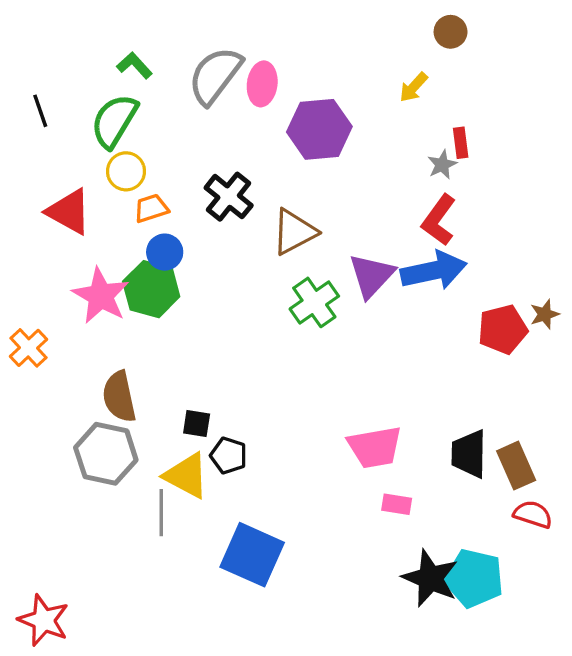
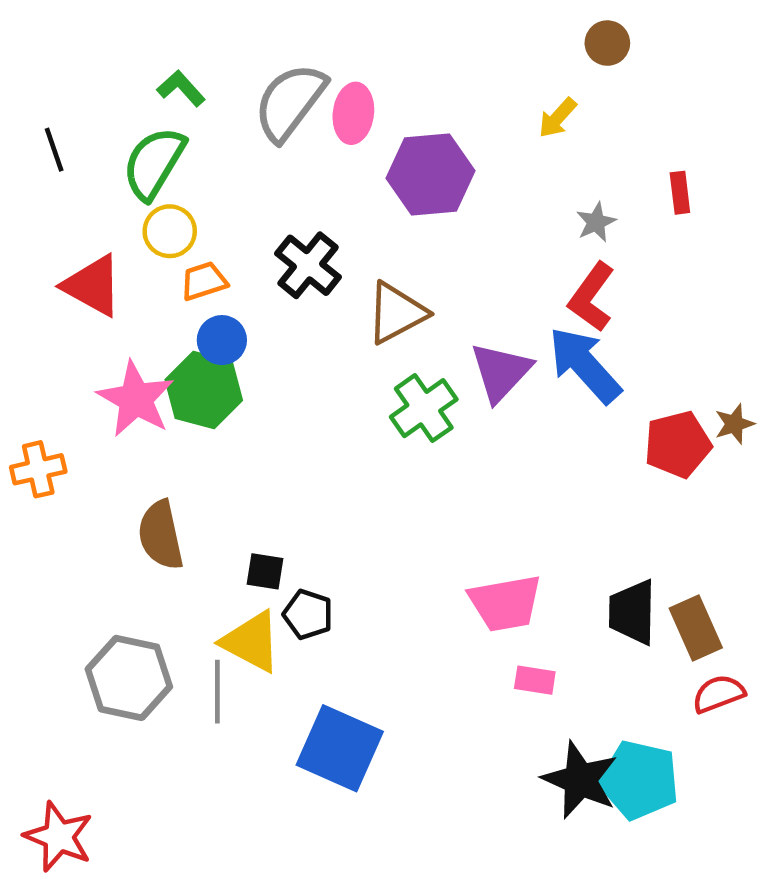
red rectangle: (461, 143) -> (680, 193), moved
blue arrow: (434, 271) -> (585, 365), turned -120
orange cross: (28, 348) -> (38, 469), turned 30
gray hexagon: (106, 454) -> (129, 678), moved
red semicircle: (533, 514) -> (718, 694), turned -39

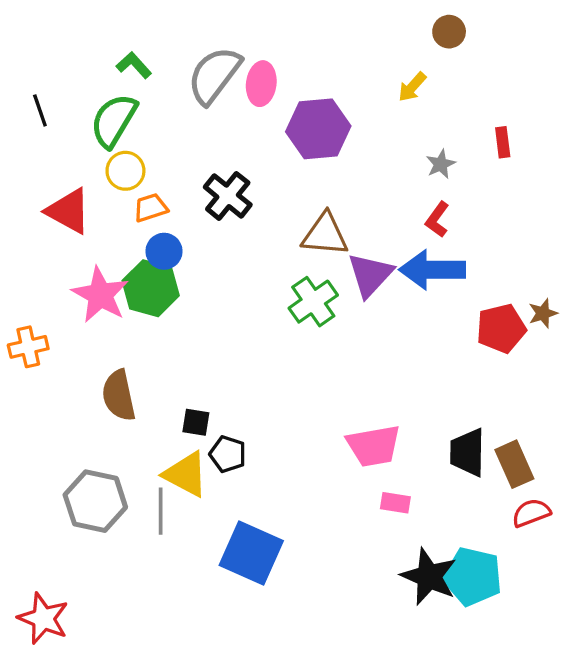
red L-shape: (591, 297) -> (437, 219), size x0.7
brown triangle: (396, 313) -> (325, 235), moved, turned 33
blue arrow: (585, 365) -> (432, 270), turned -48

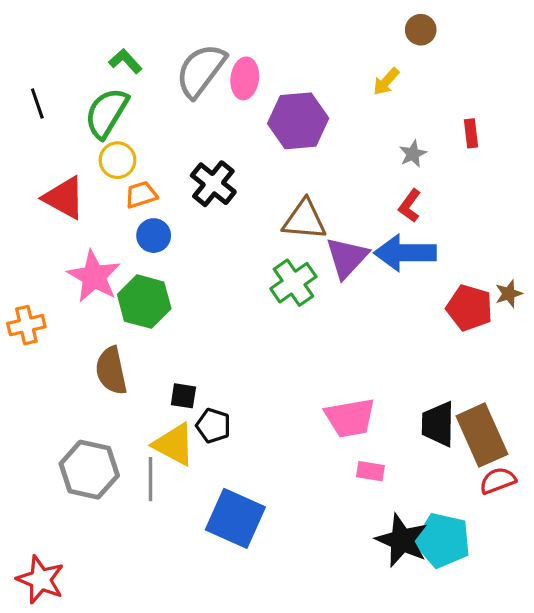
green hexagon: (151, 288) -> (144, 302), moved
red pentagon: (501, 328) -> (469, 308), turned 30
brown rectangle: (514, 464) -> (482, 435), size x1.4

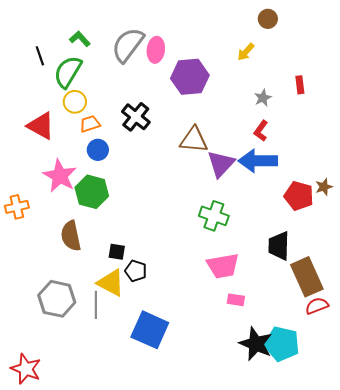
black line: (37, 104) -> (40, 56), moved
green cross: (293, 283) -> (214, 216), moved, turned -36
black trapezoid: (438, 424) -> (279, 246), moved

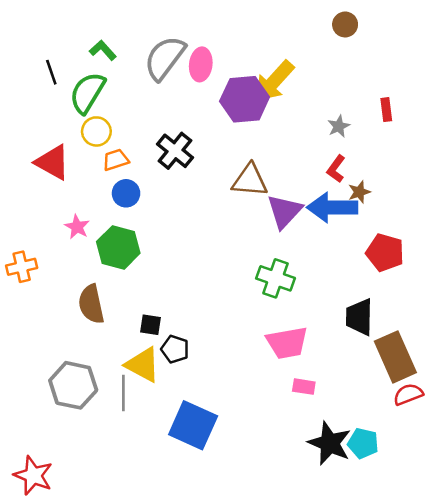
yellow arrow: (246, 52) -> (274, 81), moved, size x1.8
pink star: (60, 176) -> (77, 227), size x0.6
brown star: (324, 187) -> (359, 192), moved
cyan pentagon: (282, 344) -> (363, 443), size x0.7

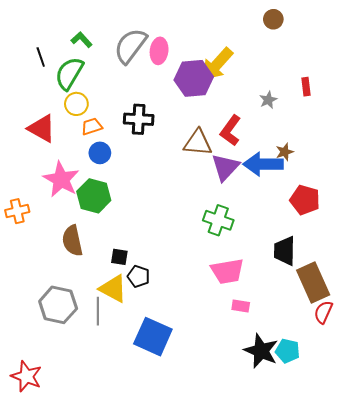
black cross: (175, 151) -> (139, 119), turned -36
red L-shape: (336, 169) -> (230, 130), moved, size x1.4
pink star: (77, 227) -> (61, 179), size x1.8
red semicircle: (408, 394) -> (323, 312), turned -45

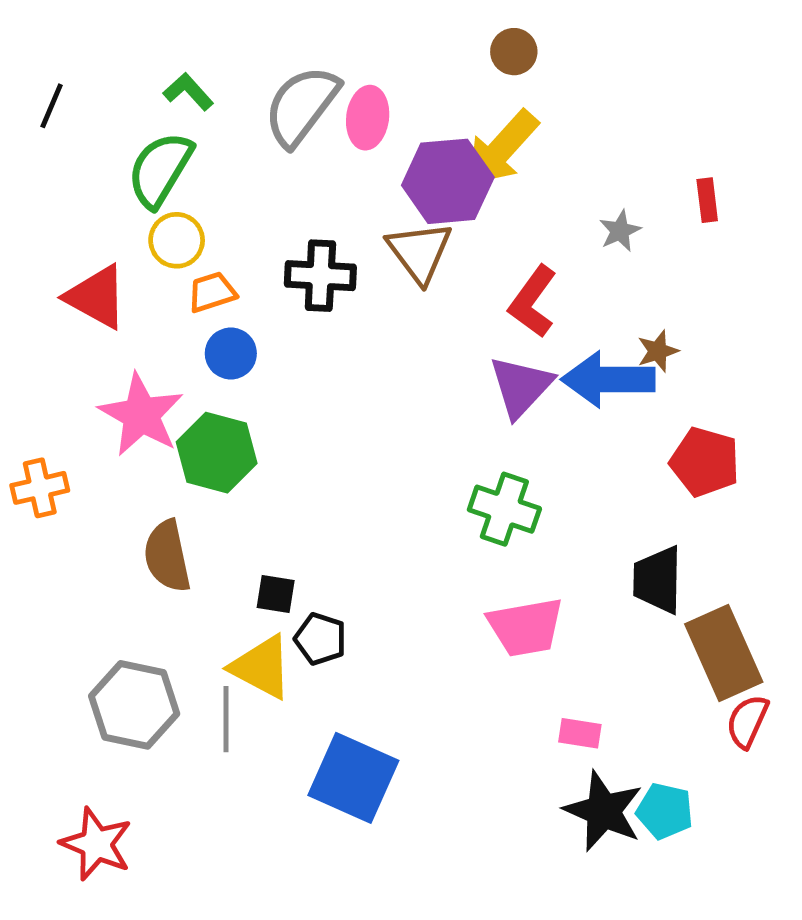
brown circle: (273, 19) -> (514, 52), moved
black line: (41, 57) -> (52, 106), moved, turned 42
brown triangle: (198, 143) -> (419, 252), moved, turned 48
pink rectangle: (241, 306) -> (580, 733), moved
red star: (26, 376) -> (96, 844), moved

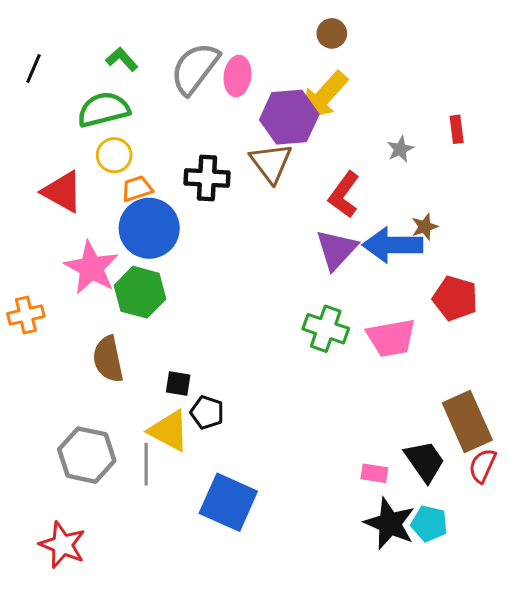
green semicircle: (160, 170) -> (104, 110), turned 45
blue circle: (231, 353) -> (149, 228), size x1.8
black trapezoid: (658, 580) -> (425, 461), moved, turned 144
pink trapezoid: (526, 627) -> (391, 338), moved

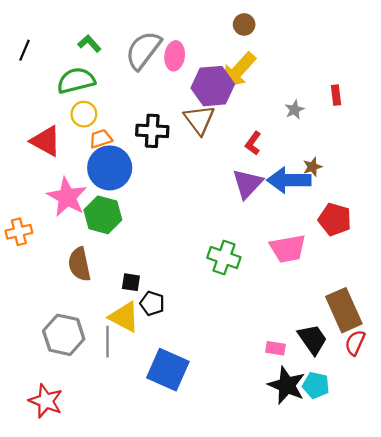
red L-shape: (344, 195) -> (253, 143), size x0.7
green cross: (326, 329) -> (224, 258), moved

